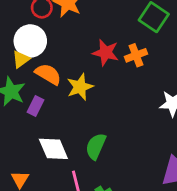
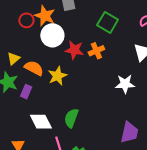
white circle: (30, 41) -> (52, 35), moved

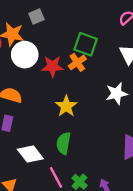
green square: (108, 22) -> (86, 44), moved
yellow star: (57, 76) -> (66, 106), moved

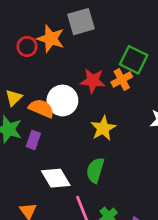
gray square: (36, 17) -> (81, 22), size x1.5
white circle: (25, 55) -> (62, 100), moved

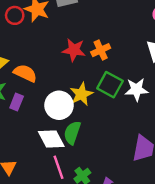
green square: (134, 60) -> (110, 85), moved
white circle: (62, 100) -> (59, 105), moved
white diamond: (56, 178) -> (51, 139), moved

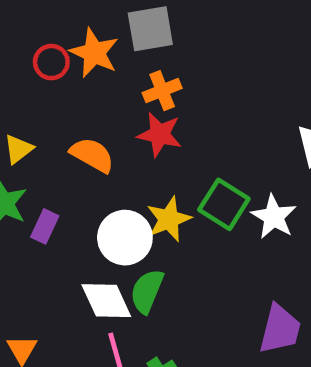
orange cross: (101, 50) -> (162, 91), moved
orange semicircle: (25, 73) -> (92, 155), moved
white star: (136, 90) -> (274, 217), turned 30

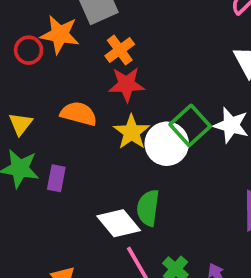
green square: (224, 204) -> (190, 125), turned 30
yellow star: (169, 219) -> (132, 132), moved
white circle: (125, 238) -> (167, 144), moved

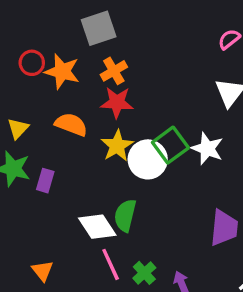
orange star: (60, 34) -> (62, 71), moved

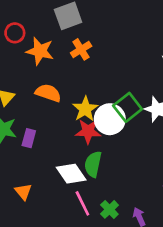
red circle: (32, 63) -> (15, 33), moved
red star: (117, 102) -> (88, 131), moved
orange triangle: (43, 271) -> (23, 192), moved

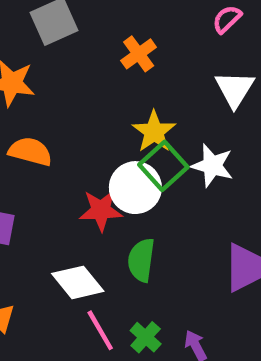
orange cross: (81, 49) -> (139, 54), moved
yellow star: (85, 109) -> (154, 132), moved
green semicircle: (93, 164) -> (141, 260), moved

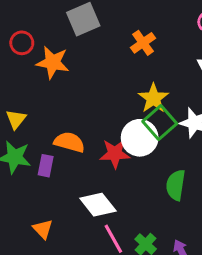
orange semicircle: (30, 151) -> (69, 142), moved
green semicircle: (141, 260) -> (176, 185), moved

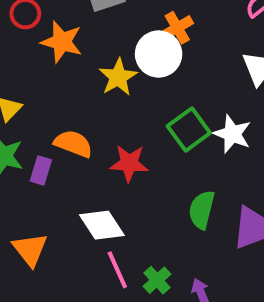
yellow star: (153, 98) -> (118, 77), moved
white circle: (140, 138) -> (159, 54), moved
orange triangle: (43, 229) -> (30, 249), size x1.4

